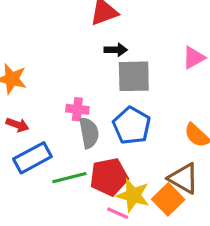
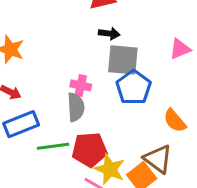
pink cross: (77, 109) -> (81, 85), moved
blue pentagon: (132, 126) -> (134, 87), moved

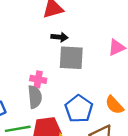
blue pentagon: (134, 87) -> (79, 109), moved

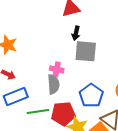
black arrow: (59, 37) -> (76, 33), turned 96

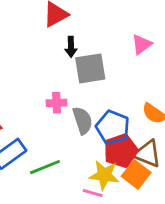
gray semicircle: (53, 84) -> (83, 120), moved
red pentagon: (63, 114) -> (121, 151), moved

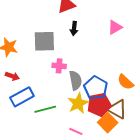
pink triangle: (142, 44) -> (115, 27), moved
gray square: (90, 68) -> (44, 41), moved
yellow star: (104, 175) -> (78, 103), moved, turned 30

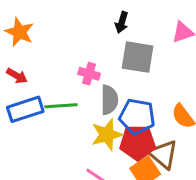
gray square: (44, 41) -> (138, 57), moved
blue pentagon: (96, 88) -> (137, 117), turned -30
green line: (45, 109) -> (61, 106), moved

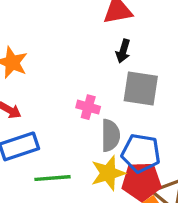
green line: (61, 106) -> (53, 178), moved

